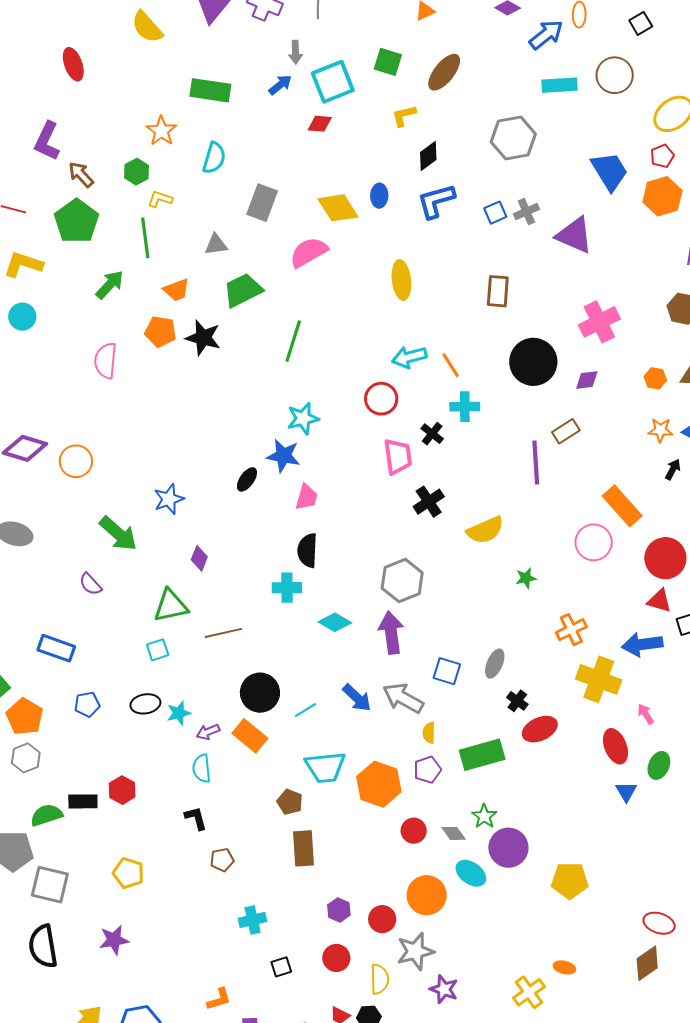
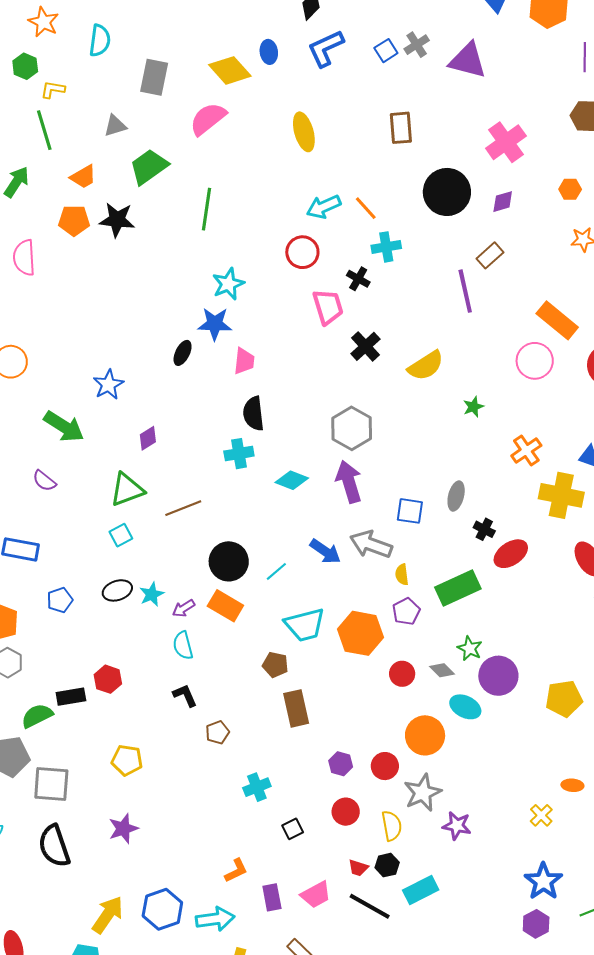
purple diamond: (199, 558) -> (148, 438), turned 45
yellow cross: (529, 992) -> (541, 815), size x0.7

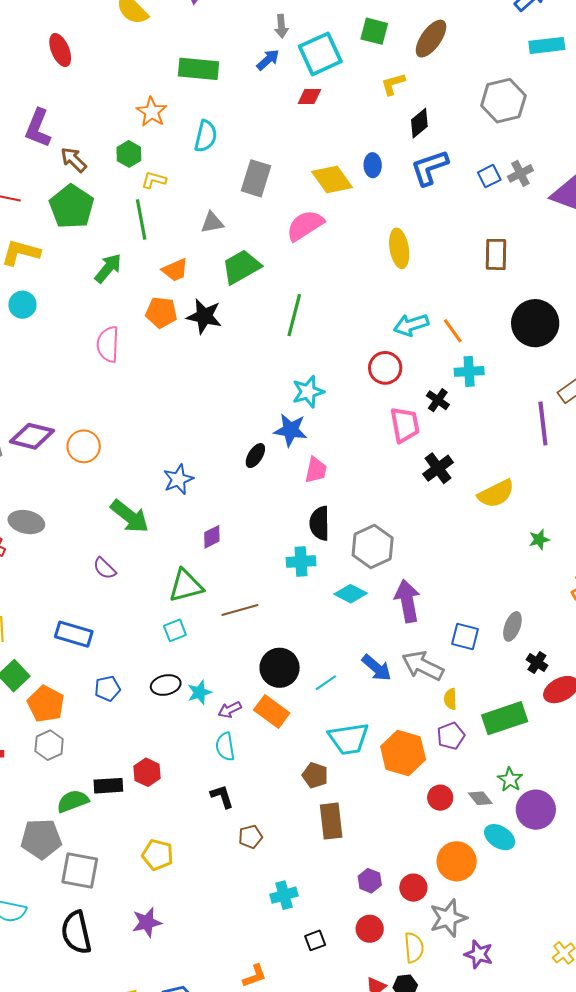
gray hexagon: (352, 428) -> (373, 547), moved

